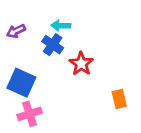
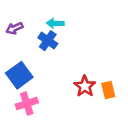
red star: (81, 64) -> (85, 86), moved
blue square: (21, 83) -> (19, 75), turned 30

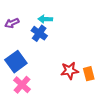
red star: (85, 86) -> (70, 71), turned 30
pink cross: (27, 104) -> (22, 85), turned -30

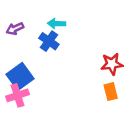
red star: (70, 71) -> (112, 64), moved
pink cross: (22, 85) -> (17, 95), moved, turned 30

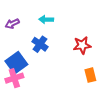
blue cross: (49, 41) -> (40, 44), moved
red star: (112, 64) -> (82, 45), moved

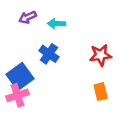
purple arrow: (12, 24) -> (28, 17), moved
orange rectangle: (90, 75) -> (101, 92), moved

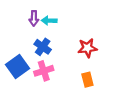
purple arrow: (28, 17) -> (34, 18), moved, turned -64
pink cross: (17, 95) -> (44, 71), moved

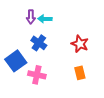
red star: (87, 48) -> (80, 44), turned 30
pink cross: (44, 71) -> (37, 75), moved, turned 30

